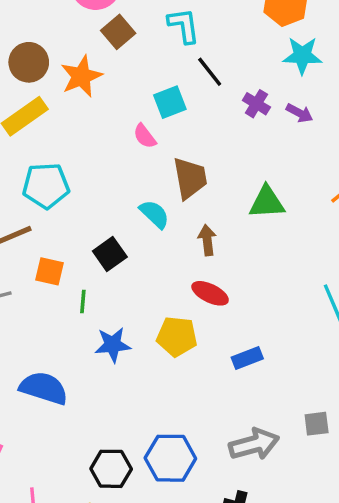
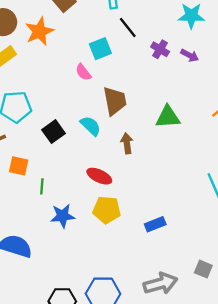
black square: (110, 254) -> (53, 132), moved
red ellipse: (210, 293) -> (99, 176), moved
gray square: (317, 424) -> (203, 269), turned 30

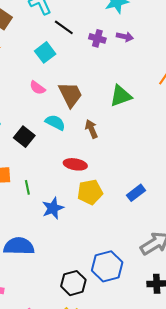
pink semicircle: (83, 72) -> (37, 88), moved

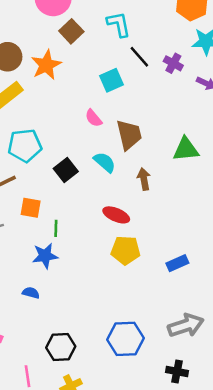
purple cross: (97, 38) -> (173, 63), moved
blue star: (53, 208) -> (45, 256), moved
blue semicircle: (19, 246) -> (31, 293), size x0.5
black hexagon: (73, 283) -> (61, 347), moved

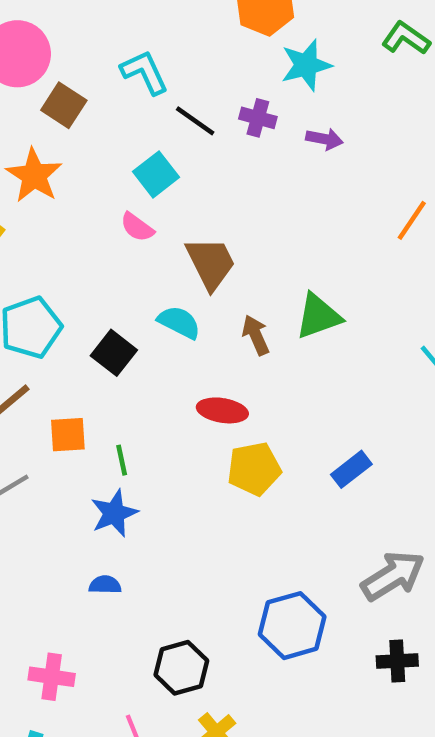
pink semicircle: (94, 118) -> (137, 227), moved
green triangle: (186, 149) -> (318, 316), moved

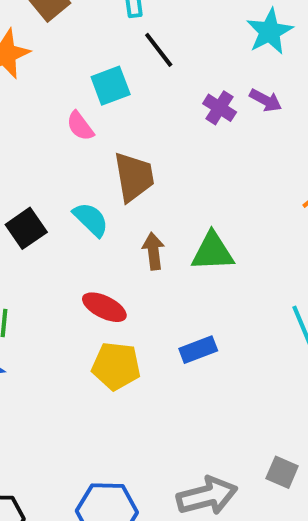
cyan star: (306, 65) -> (270, 32), turned -30
purple cross: (258, 118) -> (220, 108), moved
blue rectangle: (351, 469) -> (198, 350), moved

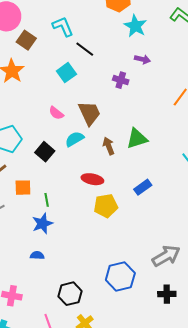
purple cross: (220, 108) -> (121, 80), moved
pink semicircle: (80, 126) -> (56, 113), moved
cyan semicircle: (91, 219) -> (74, 139), turned -60

